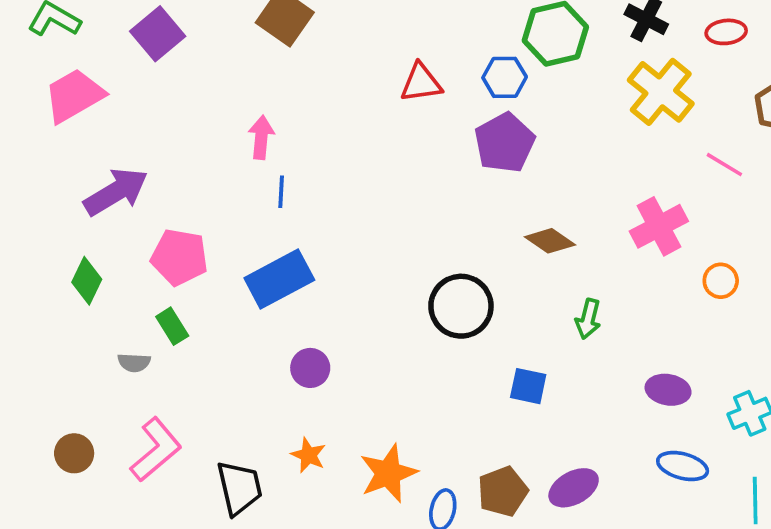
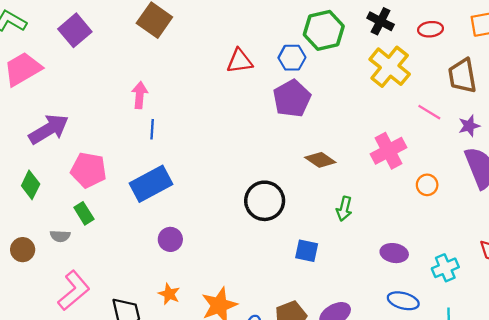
brown circle: (74, 453) -> (23, 250), moved

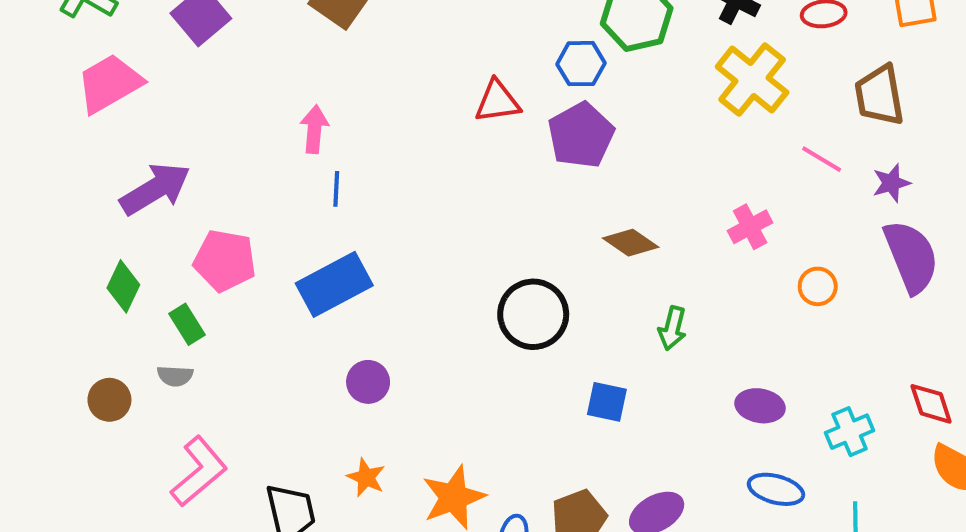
red triangle: (240, 61) -> (497, 101), moved
pink cross: (388, 151) -> (750, 227), size x0.7
green rectangle: (84, 213) -> (187, 324), moved

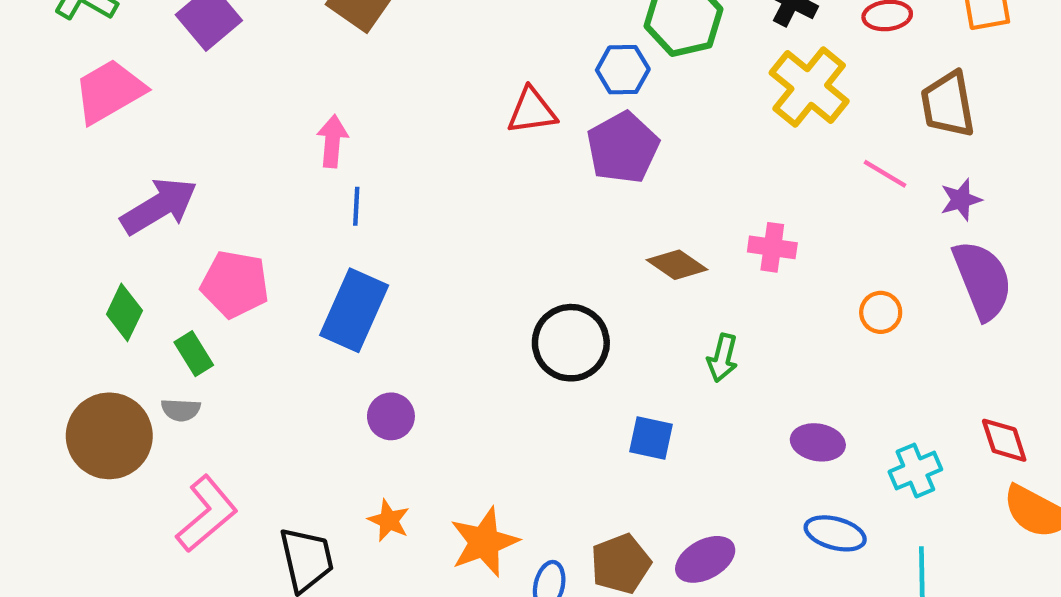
pink cross: (750, 227) -> (772, 247), moved, turned 36
blue rectangle: (334, 284) -> (354, 310), turned -38
brown circle: (109, 400) -> (109, 436), size x1.8

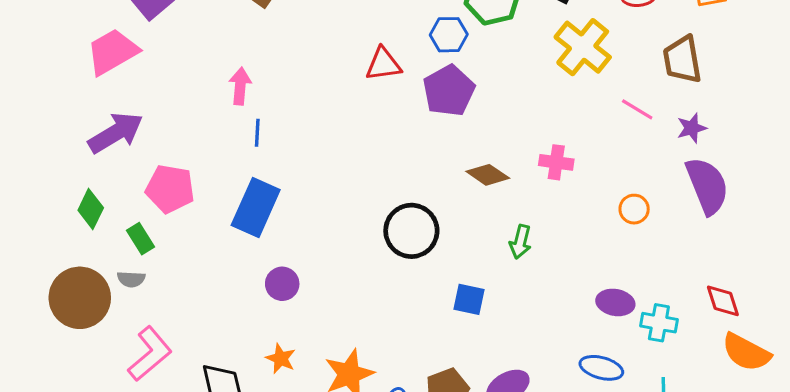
pink trapezoid: (109, 91) -> (112, 52), moved
purple ellipse: (818, 442) -> (615, 302), moved
cyan cross: (915, 471) -> (659, 323), turned 33

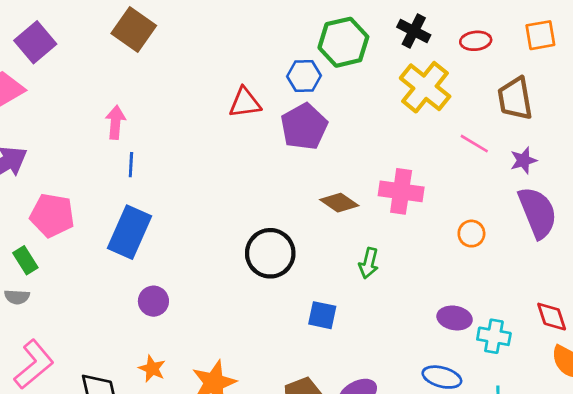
pink cross: (556, 162) -> (401, 191), size x1.4

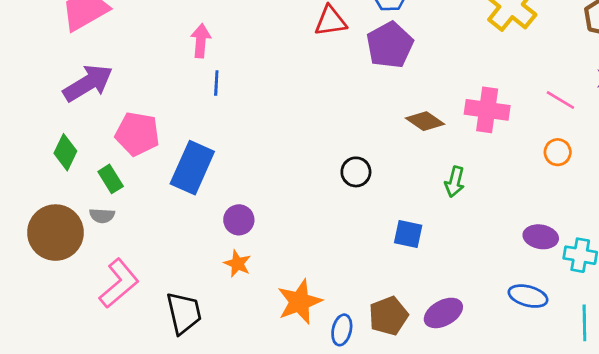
pink line: (474, 144) -> (560, 100), moved
blue rectangle: (130, 232) -> (192, 168), moved
black circle: (270, 253) -> (356, 172), size x0.6
orange star: (152, 369) -> (237, 264), moved

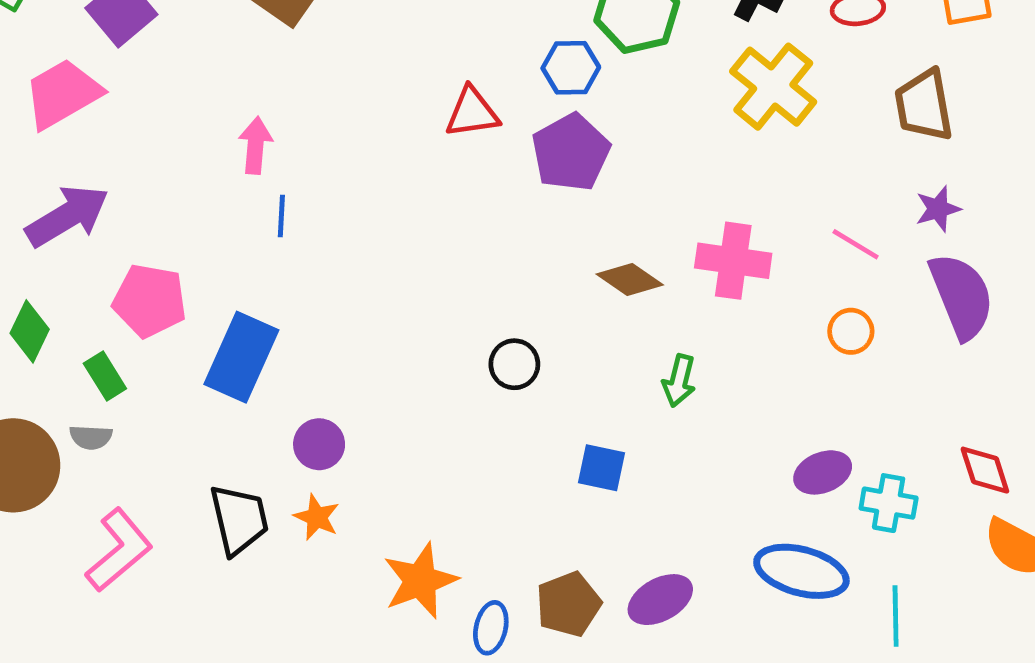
purple ellipse: (541, 237) -> (823, 472), turned -32
blue ellipse: (528, 296) -> (801, 571), size x1.4
black trapezoid: (184, 313) -> (239, 520), moved

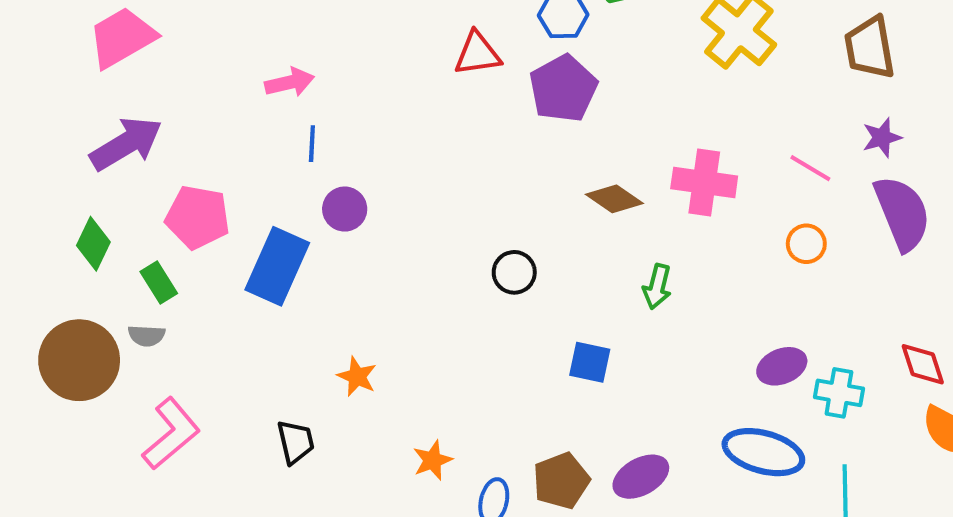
pink arrow: (256, 145) -> (290, 82), turned 72
purple circle: (319, 444) -> (345, 209), moved
orange star: (317, 517) -> (357, 377), moved
black trapezoid: (239, 520) -> (296, 442), moved, size x0.7
orange star: (420, 581) -> (433, 460), size x0.6

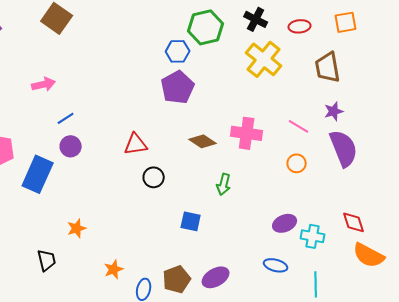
red triangle: (477, 54) -> (136, 144), moved
blue line: (312, 144) -> (66, 118), moved, turned 54
orange star: (357, 377) -> (77, 228), turned 30
blue ellipse: (763, 452) -> (276, 265), size x0.6

